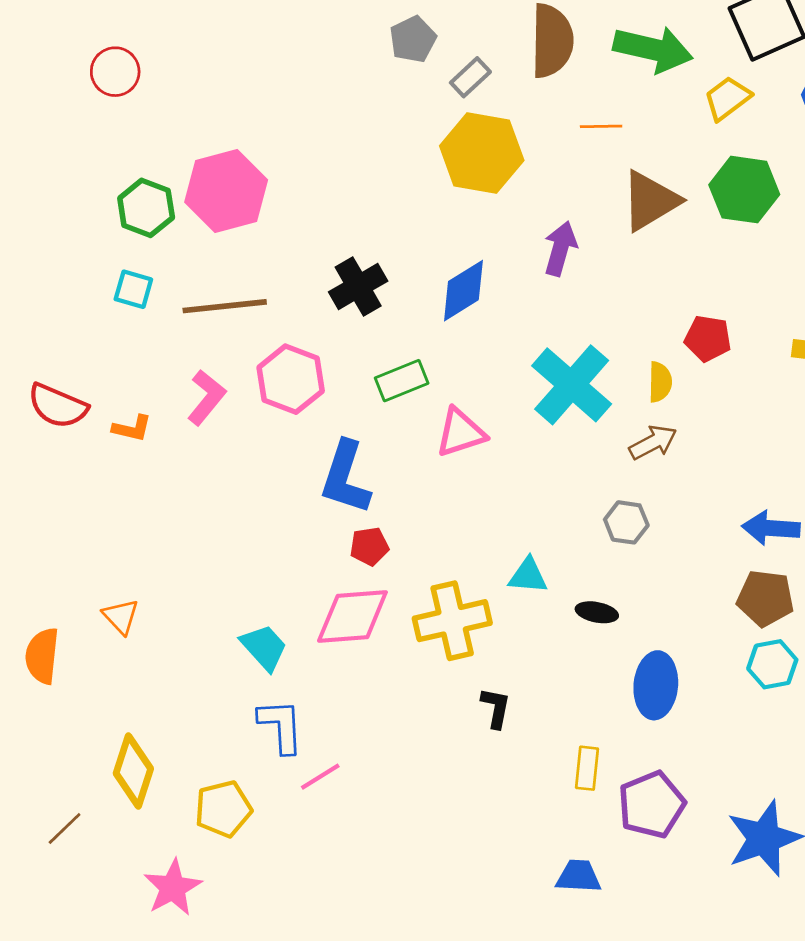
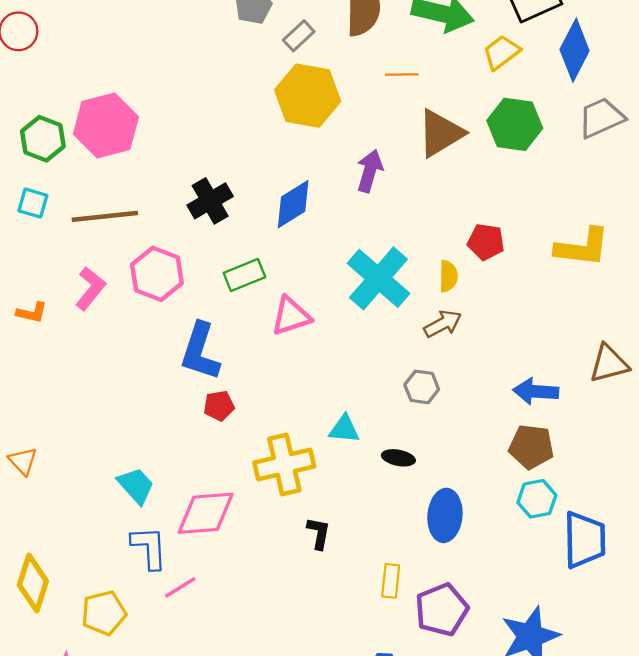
pink diamond: (352, 617) -> (206, 513), moved

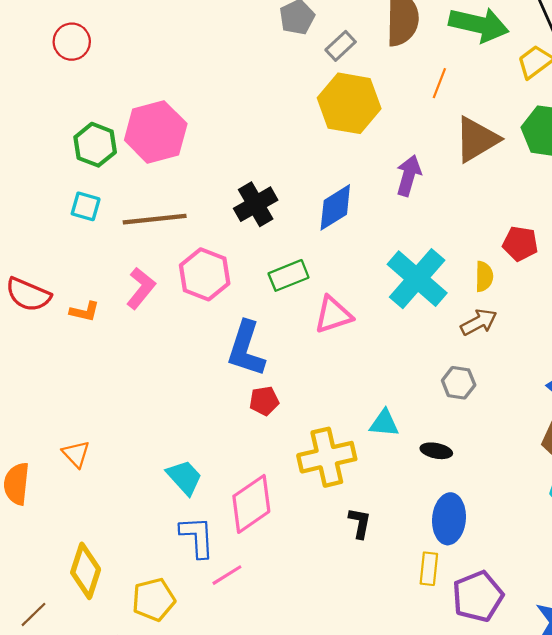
orange line: (402, 75) -> (439, 83), turned -68
pink diamond: (206, 513) -> (251, 504), turned -30
blue ellipse: (445, 515) -> (449, 519), moved

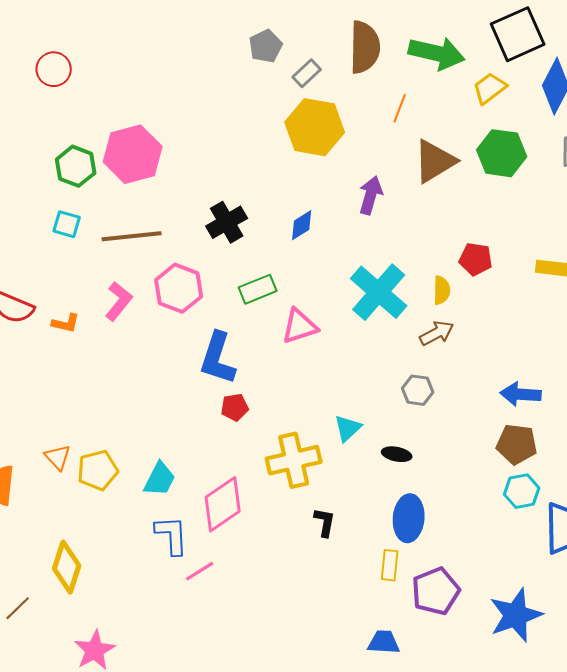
blue diamond: (335, 207) -> (302, 225), size x0.7
cyan triangle: (384, 423) -> (348, 428), turned -48
cyan trapezoid: (184, 477) -> (160, 479), turned 69
yellow pentagon: (154, 600) -> (98, 470), moved

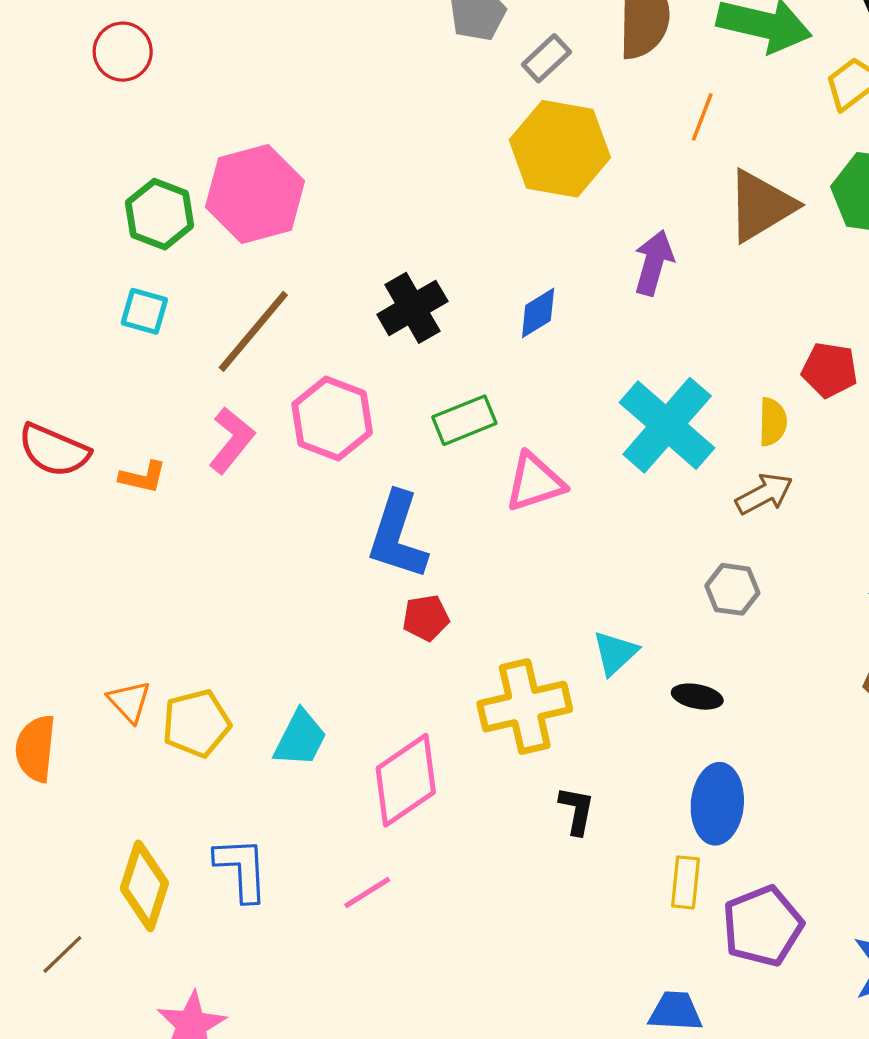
brown line: (132, 236) -> (253, 331), turned -44
blue L-shape: (172, 535) -> (242, 869), moved

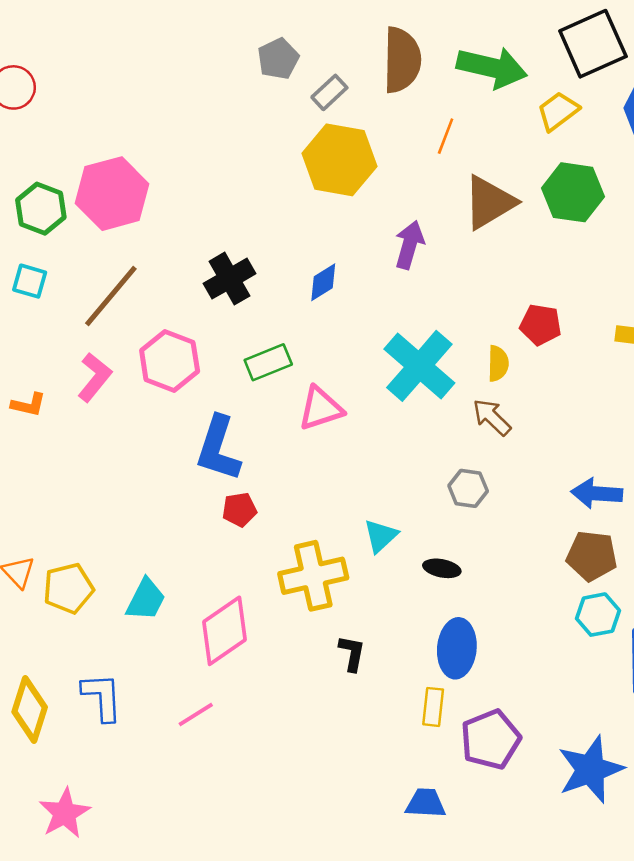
brown arrow: (764, 494) -> (492, 417), turned -108

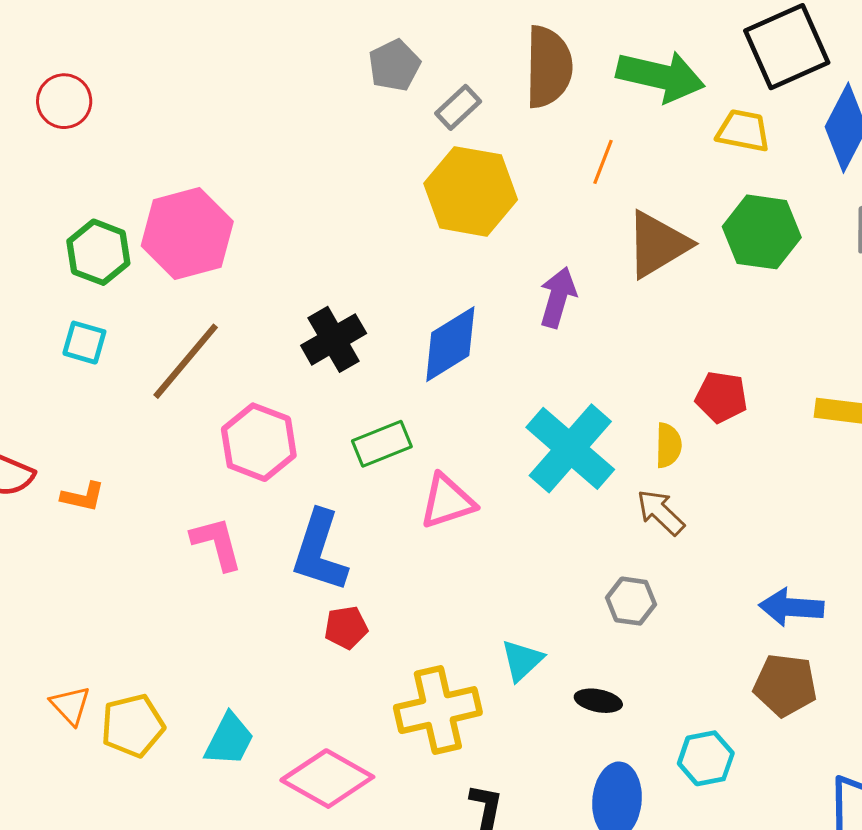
yellow trapezoid: (558, 111) -> (743, 131), turned 48
blue diamond: (323, 282) -> (450, 344), size x1.6
pink L-shape: (95, 377) -> (217, 543), moved, turned -54
cyan hexagon: (598, 615) -> (706, 758), moved
pink diamond: (225, 631) -> (327, 779), turned 64

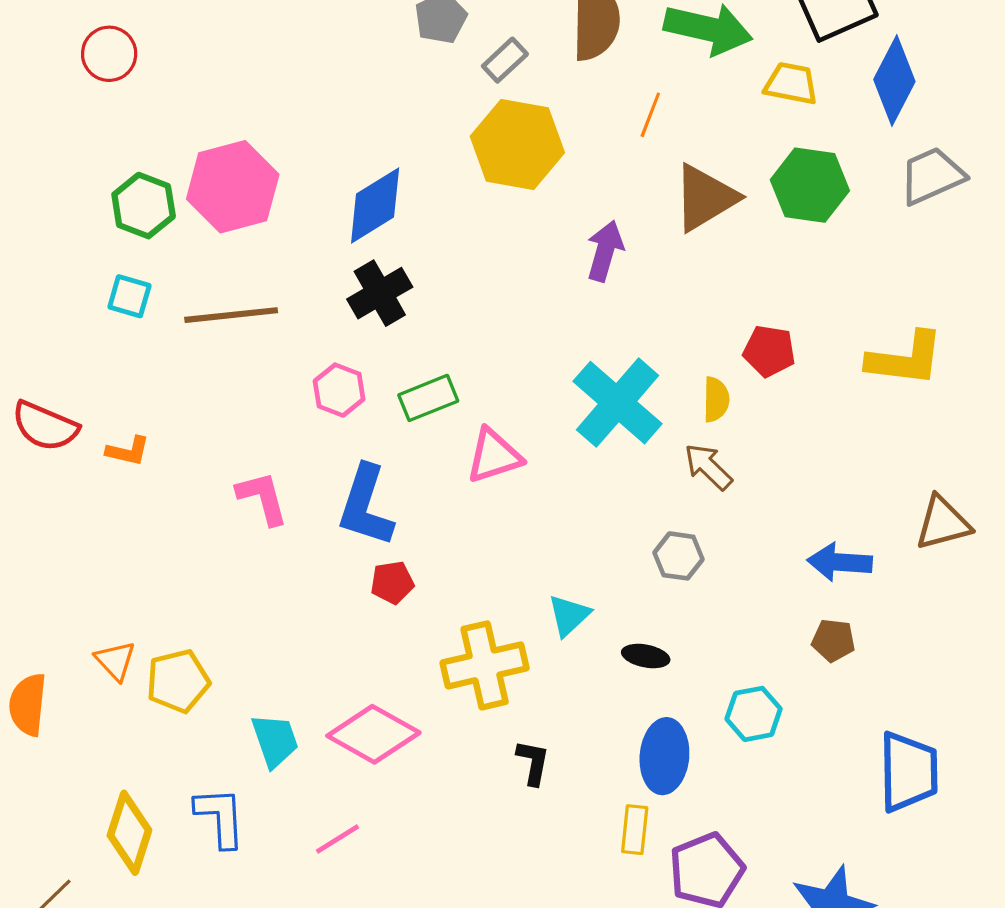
blue diamond: (450, 344) -> (375, 206), moved
brown line: (186, 361) -> (231, 315), turned 44
pink hexagon: (259, 442) -> (339, 390), moved, size x0.7
brown pentagon: (785, 685) -> (833, 640), size x0.7
cyan trapezoid: (229, 740) -> (275, 740), moved, turned -46

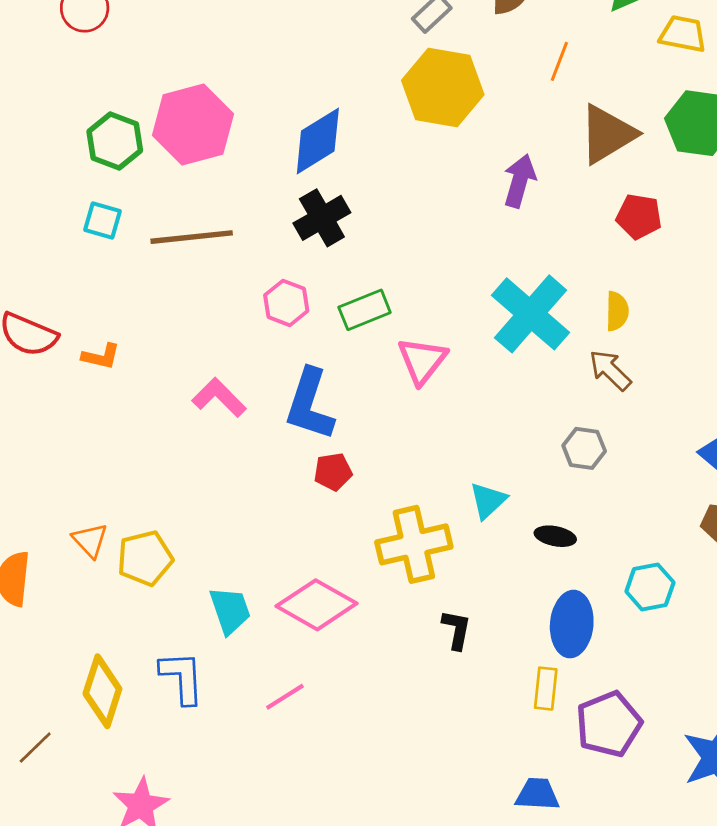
red pentagon: (769, 351) -> (639, 216), moved
pink triangle: (494, 456) -> (422, 361), turned -34
pink L-shape: (262, 498) -> (219, 398), turned -30

